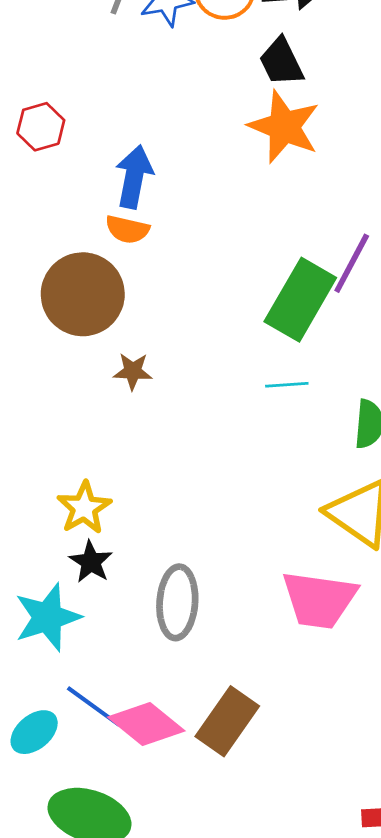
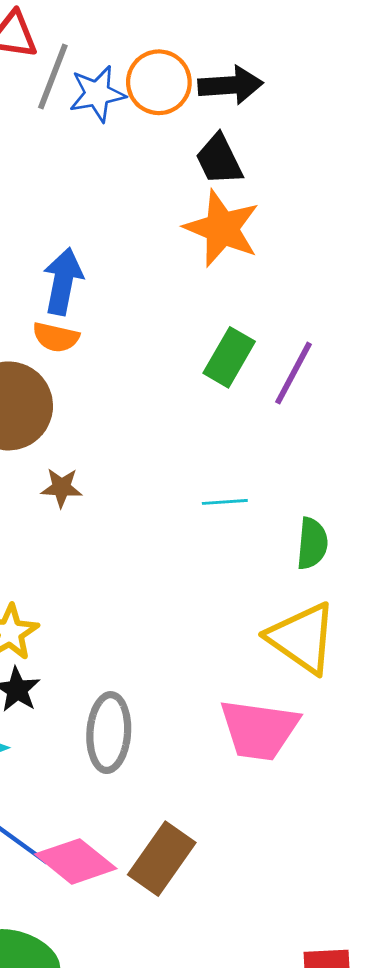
green rectangle: (300, 300) -> (229, 357), moved, size x0.7

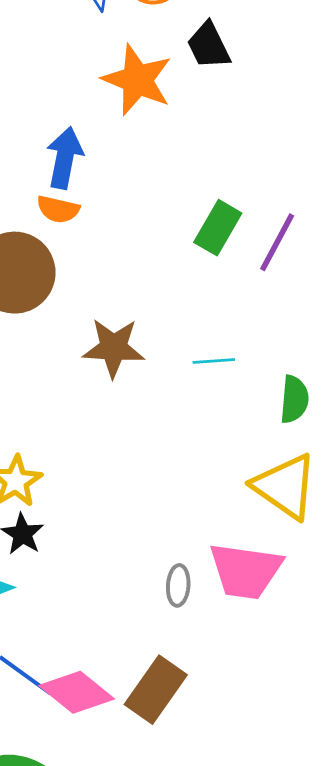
orange star: (222, 228) -> (137, 80), moved
brown star: (61, 488) -> (114, 348), moved, size x1.6
gray ellipse: (109, 733) -> (178, 585), moved, size x0.6

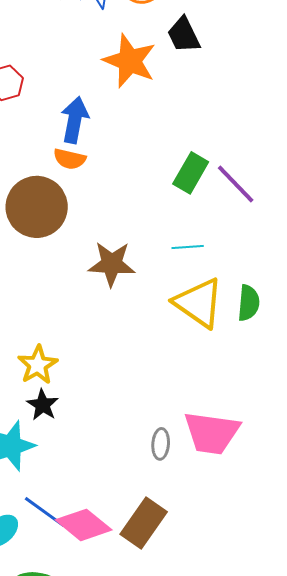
purple line: (277, 242) -> (236, 184), turned -72
cyan line: (214, 361) -> (188, 247), moved
yellow triangle: (285, 486) -> (199, 303), moved

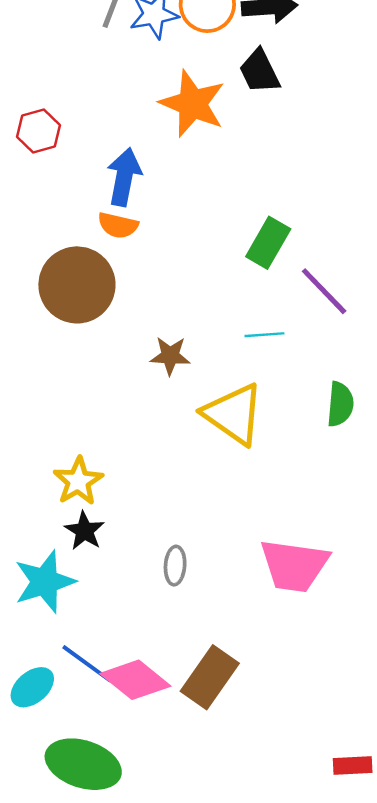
purple line: (236, 184) -> (324, 291), moved
brown star: (112, 264) -> (170, 356), size x0.7
yellow triangle: (199, 303) -> (233, 414), moved
gray ellipse: (161, 444) -> (175, 566), moved

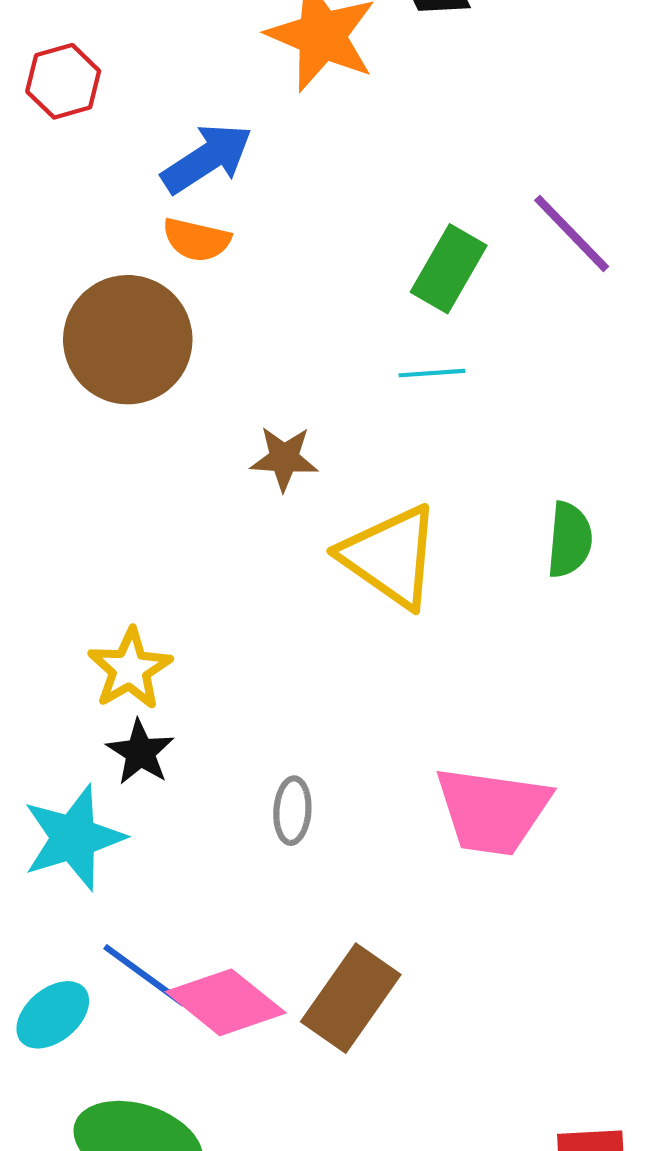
blue arrow: (124, 177) -> (207, 158), turned 46
purple line: (324, 291) -> (572, 233), moved
cyan line: (264, 335) -> (432, 373), moved

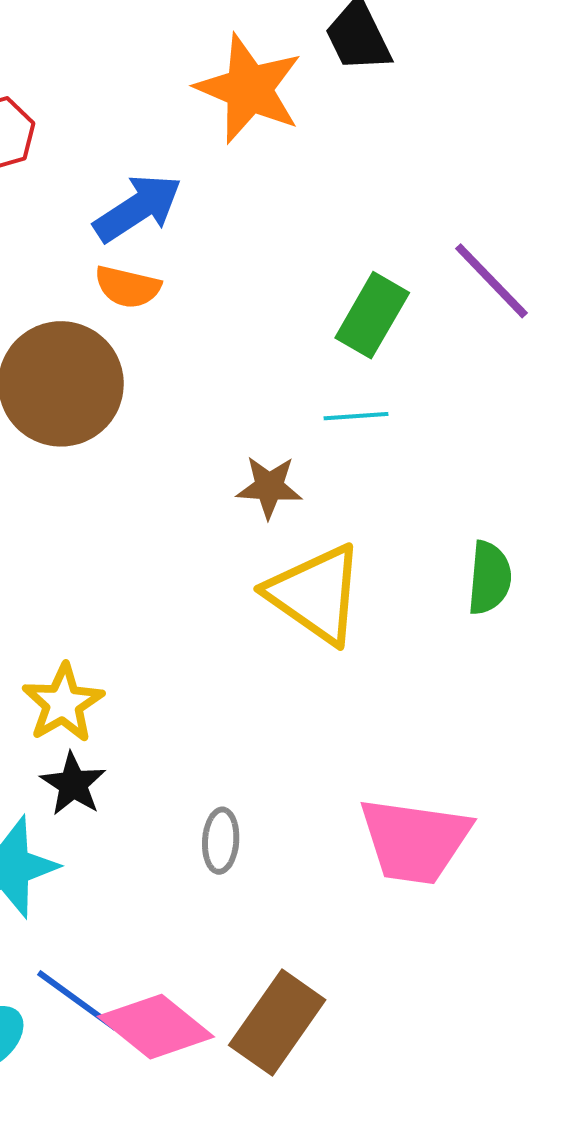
brown star: (284, 458) -> (269, 487), moved

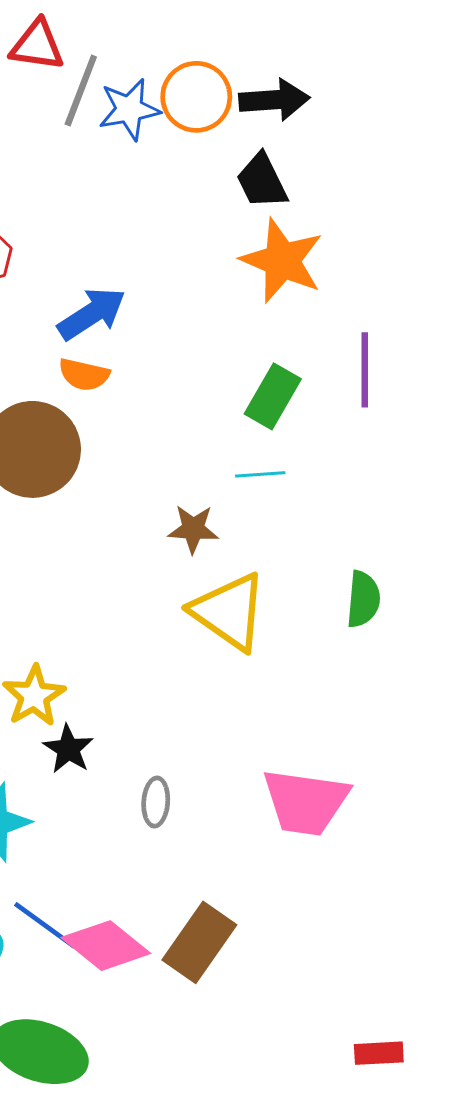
orange star: (249, 89) -> (282, 261), moved
purple line: (491, 281) -> (365, 370), turned 44
black star: (73, 784) -> (68, 749), moved

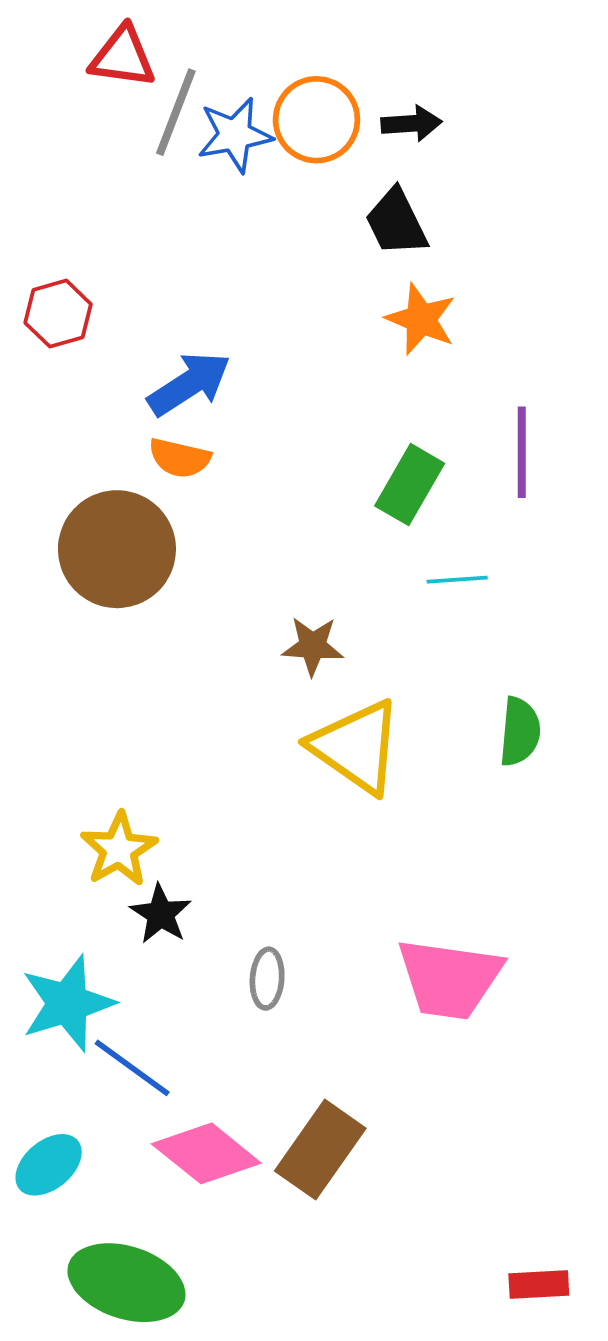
black arrow: (274, 100) -> (411, 124), size x0.7
orange star: (282, 261) -> (421, 319), size x0.7
cyan line: (260, 474) -> (457, 580), moved
blue line: (45, 925) -> (132, 1068), moved

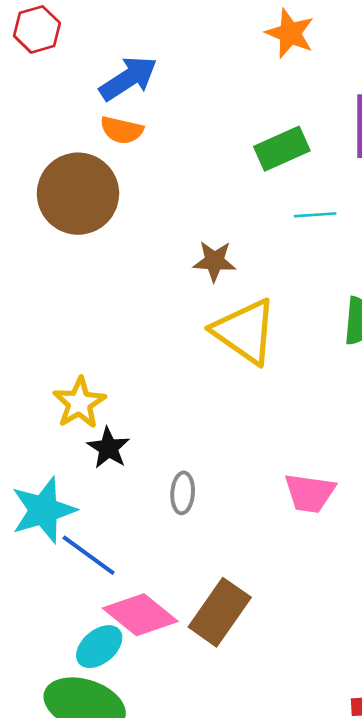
green rectangle: (410, 485) -> (282, 149), turned 36
pink trapezoid: (449, 979) -> (310, 493), size x0.7
cyan ellipse: (49, 1165) -> (99, 647), moved

